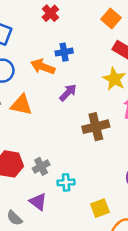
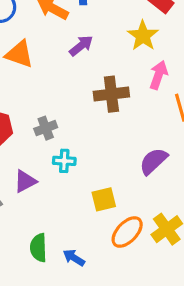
gray cross: (41, 166) -> (46, 128), moved
purple triangle: (38, 202) -> (25, 181), turned 48

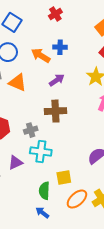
brown cross: (111, 94) -> (55, 111), moved
cyan cross: (64, 161) -> (41, 152), size x1.5
green semicircle: (39, 248) -> (44, 191), moved

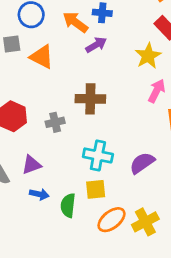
purple arrow: (57, 80) -> (96, 45), moved
cyan cross: (41, 152) -> (98, 155), moved
blue arrow: (42, 213) -> (39, 194), moved, turned 152

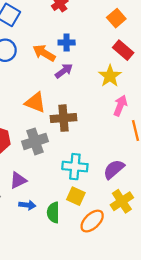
orange triangle: (42, 57) -> (35, 102), moved
gray cross: (55, 122) -> (35, 141), size x1.5
yellow square: (96, 189) -> (76, 196), turned 36
yellow cross: (145, 222) -> (122, 201), moved

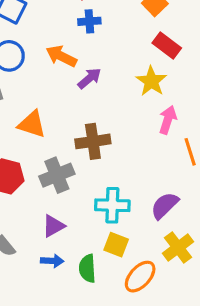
blue cross: (67, 43) -> (89, 21), moved
orange triangle: (35, 102) -> (32, 124), moved
purple triangle: (18, 180) -> (53, 226), moved

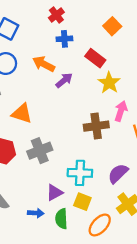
red rectangle: (167, 45) -> (95, 58), moved
brown cross: (93, 141) -> (96, 126), moved
purple triangle: (53, 226) -> (54, 193), moved

